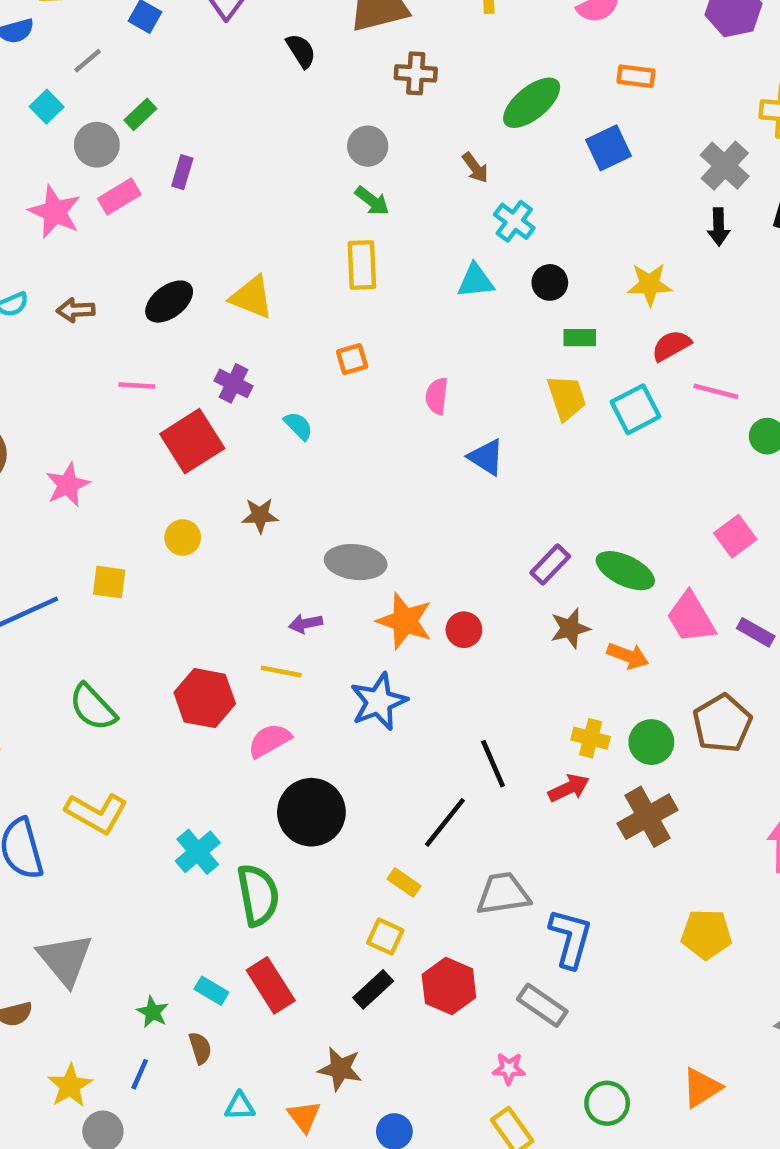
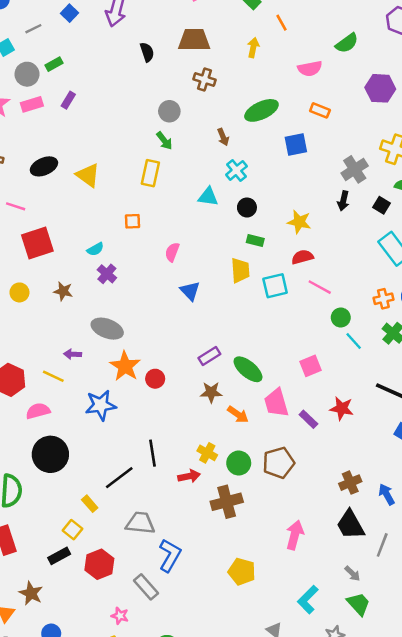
purple cross: (234, 383) -> (107, 274), moved
cyan semicircle: (298, 426) -> (95, 249), turned 91

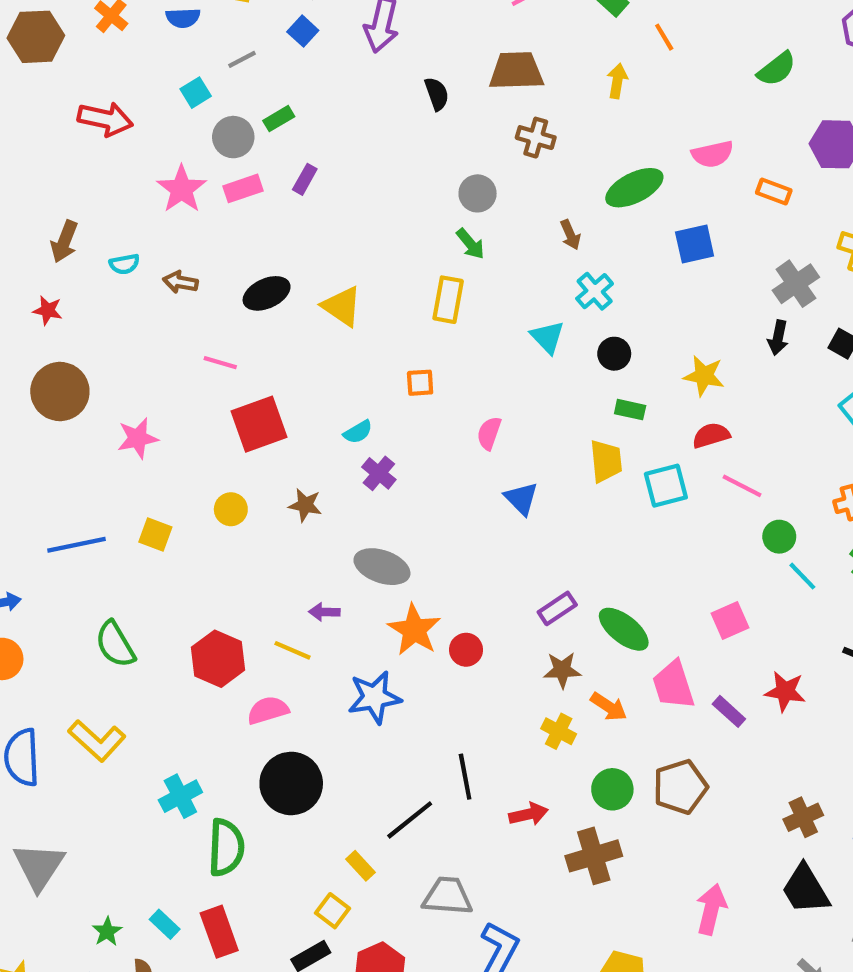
pink semicircle: (310, 69) -> (712, 154), moved
orange rectangle: (320, 110) -> (774, 192), moved
cyan triangle: (208, 197) -> (547, 337), turned 40
yellow cross: (207, 453) -> (559, 731), moved

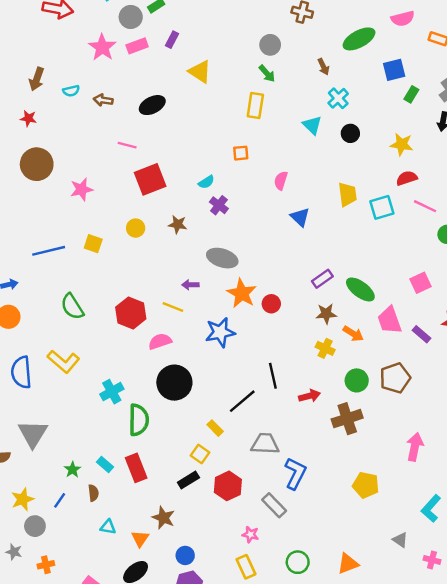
yellow triangle: (342, 306) -> (200, 72), moved
green rectangle: (630, 410) -> (411, 94), moved, turned -70

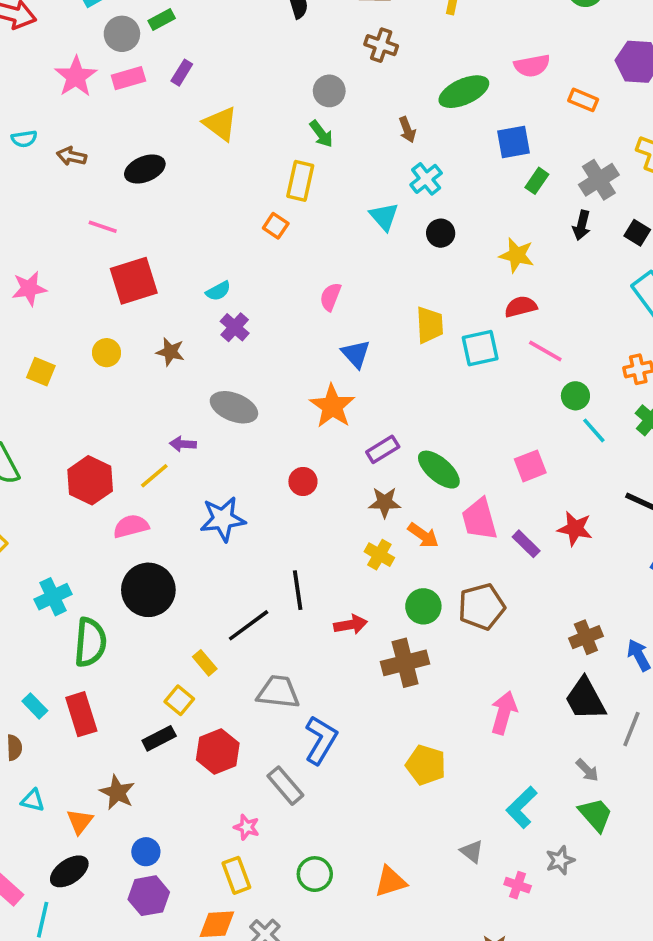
orange square: (241, 153) -> (276, 226), moved, turned 35
orange star: (242, 293) -> (332, 406), moved
yellow line: (173, 307) -> (154, 476), turned -66

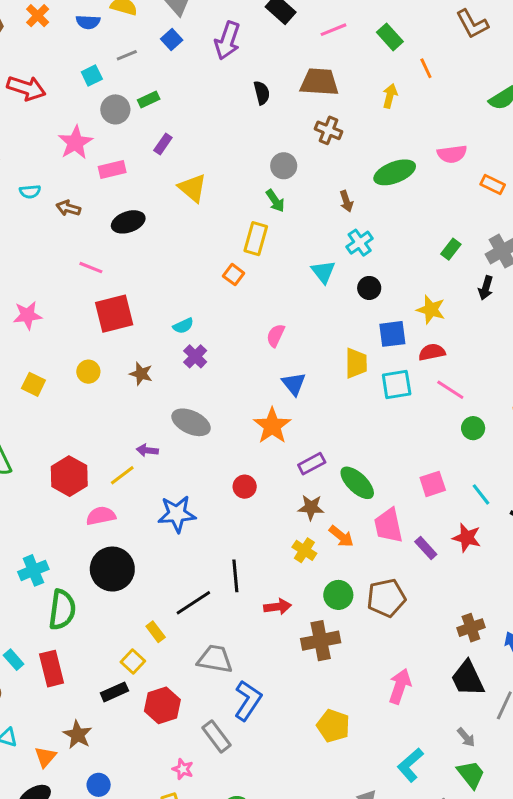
pink rectangle: (128, 78) -> (112, 169), moved
blue square: (513, 142) -> (392, 334), moved
cyan line: (594, 430) -> (481, 494), moved

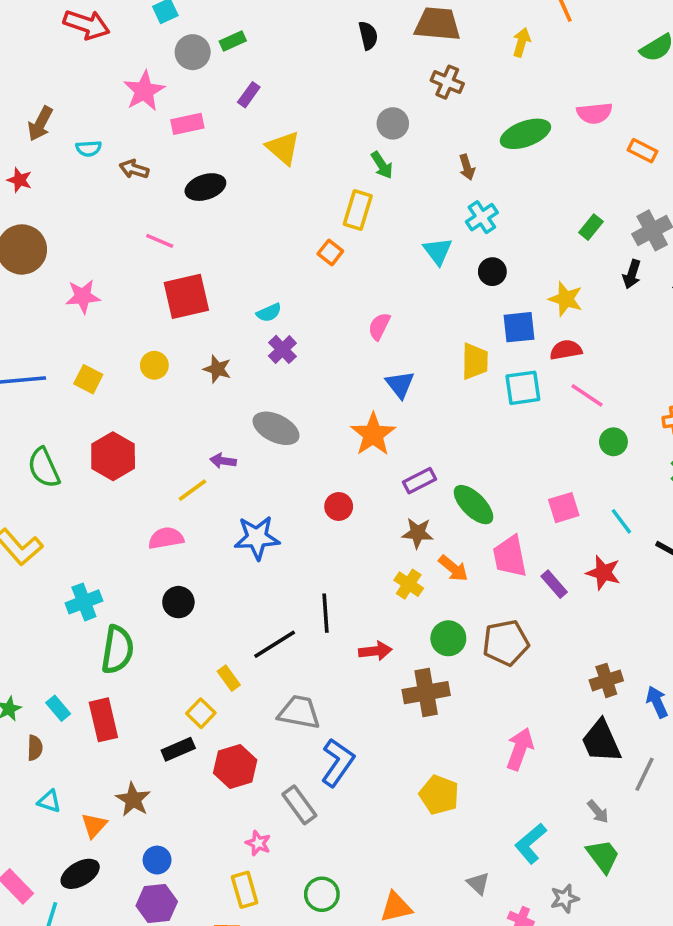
red hexagon: (69, 476) -> (113, 456), moved
black circle: (112, 569) -> (178, 602), size x0.6

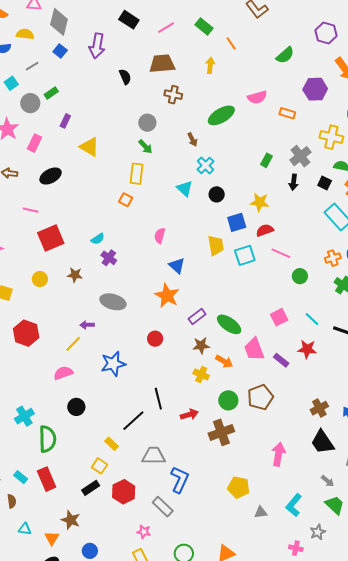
pink rectangle: (187, 124) -> (34, 143), turned -42
gray triangle: (478, 883) -> (261, 512), moved, turned -40

